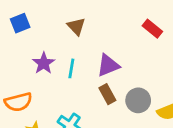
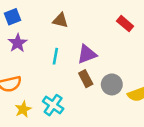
brown triangle: (76, 26) -> (60, 20), turned -35
purple star: (44, 63) -> (18, 43), moved

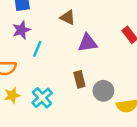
purple triangle: (87, 54) -> (88, 43), moved
cyan line: (55, 56) -> (37, 49), moved

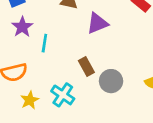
brown rectangle: (79, 79) -> (86, 66), moved
gray circle: (103, 91) -> (111, 81), moved

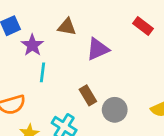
purple star: (22, 27) -> (32, 45), moved

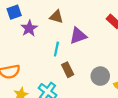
cyan line: (42, 72) -> (56, 49), moved
gray circle: (115, 110) -> (100, 76), moved

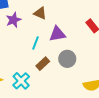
brown rectangle: (68, 70) -> (43, 64), turned 64
gray circle: (100, 76) -> (67, 59), moved

